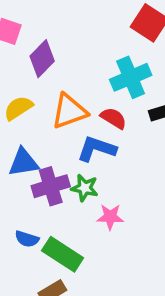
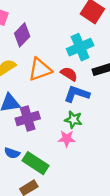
blue L-shape: (97, 149) -> (77, 94), moved
green star: (85, 188) -> (73, 120), moved

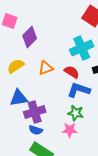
orange triangle: (40, 69) -> (46, 68), size x0.7
blue semicircle: (12, 153) -> (36, 130), moved

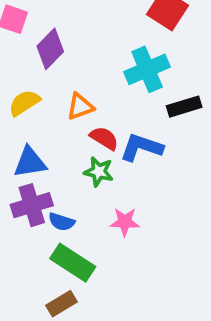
red semicircle: (72, 72) -> (104, 138), moved
purple cross: (35, 112) -> (32, 205), moved
green star: (76, 113) -> (99, 172), moved

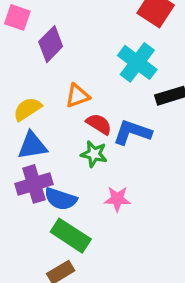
cyan cross: (147, 69) -> (137, 62), turned -30
yellow semicircle: (24, 103) -> (27, 109), moved
blue semicircle: (61, 222) -> (61, 199), size x1.4

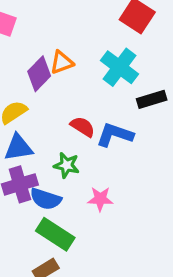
purple diamond: (51, 44) -> (39, 74), moved
orange triangle: (77, 96) -> (62, 62), moved
green star: (94, 154) -> (67, 165), moved

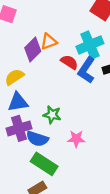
cyan cross: (120, 67) -> (90, 45), turned 30
red semicircle: (83, 127) -> (69, 62), moved
blue L-shape: (115, 135) -> (86, 70), moved, turned -75

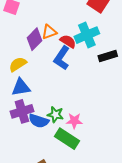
red semicircle: (69, 62) -> (68, 41), moved
blue L-shape: (86, 70) -> (62, 58), moved
green star: (52, 115) -> (55, 115), moved
green rectangle: (44, 164) -> (67, 139), moved

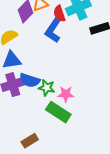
red semicircle: (68, 41) -> (59, 14), turned -140
blue semicircle: (39, 121) -> (30, 80), moved

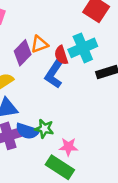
green star: (47, 88) -> (44, 129), moved

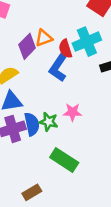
blue semicircle: (27, 131) -> (32, 124), turned -120
pink star: (68, 147) -> (73, 112), moved

